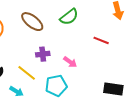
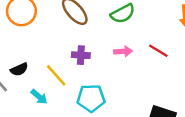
pink arrow: (70, 62) -> (123, 51), moved, turned -48

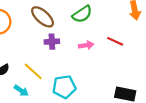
purple cross: (81, 55) -> (52, 42), moved

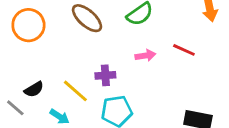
purple cross: (52, 42) -> (105, 75), moved

